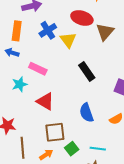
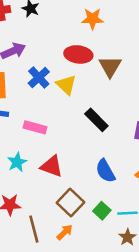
cyan star: (20, 84) -> (17, 162), moved
brown square: (55, 132) -> (71, 202), turned -30
green square: (72, 149) -> (102, 211), moved

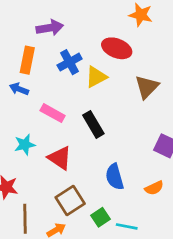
brown triangle: (110, 66) -> (147, 87), moved
yellow triangle: (66, 85) -> (96, 77), turned 35
black rectangle: (96, 120) -> (93, 124), moved

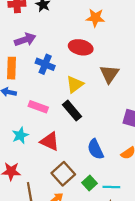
blue cross: (70, 62) -> (45, 64), turned -30
yellow triangle: (96, 77) -> (75, 84), moved

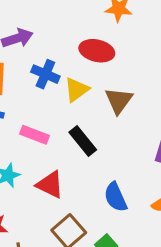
brown triangle: (109, 74) -> (119, 101), moved
yellow triangle: (75, 84) -> (77, 90), moved

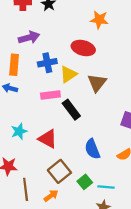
blue cross: (45, 74) -> (47, 63), turned -36
pink rectangle: (35, 135) -> (50, 95), moved, turned -30

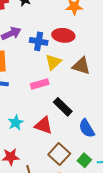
blue cross: (47, 63) -> (39, 41), moved, turned 30
brown triangle: (97, 83) -> (81, 66), turned -42
black rectangle: (71, 110) -> (63, 107), moved

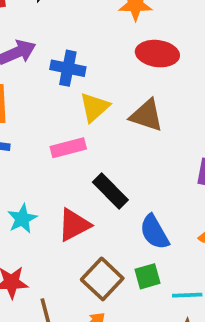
red ellipse: (63, 35) -> (157, 54), moved
red triangle: (44, 125) -> (74, 225), turned -48
green square: (84, 160) -> (147, 276), moved, turned 32

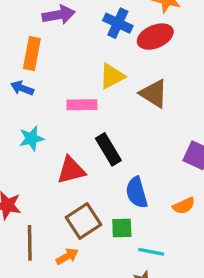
red ellipse: (157, 54) -> (155, 37), moved, turned -44
blue cross: (68, 68) -> (118, 23), moved
cyan star: (22, 219) -> (31, 138), moved

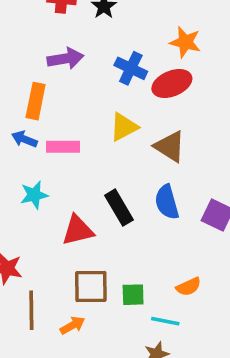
pink rectangle: (82, 105) -> (63, 147), moved
blue semicircle: (137, 192) -> (167, 202), moved
orange semicircle: (184, 206) -> (189, 287), moved
brown square: (84, 221) -> (91, 287), turned 32

